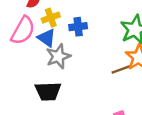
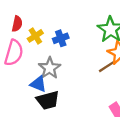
blue triangle: (47, 38) -> (38, 84), moved

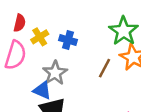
blue cross: (61, 38) -> (68, 40), turned 35
brown line: (107, 66) -> (104, 68), moved, turned -30

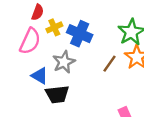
blue cross: (68, 40) -> (80, 34), size x1.5
blue triangle: (42, 90) -> (40, 76), moved

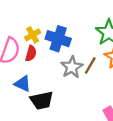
red semicircle: (38, 12) -> (31, 53), moved
gray star: (64, 62) -> (72, 67), moved

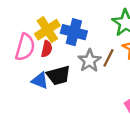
yellow cross: (33, 35) -> (47, 30), size x1.5
black trapezoid: (42, 100) -> (59, 75), moved

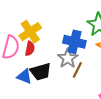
blue cross: (74, 32) -> (74, 42), moved
brown line: (108, 58) -> (77, 70), moved

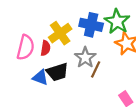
yellow cross: (30, 32) -> (60, 33), moved
blue cross: (74, 42) -> (91, 25), moved

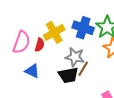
gray star: (85, 57) -> (75, 57), turned -30
black trapezoid: (57, 72) -> (68, 75), moved

